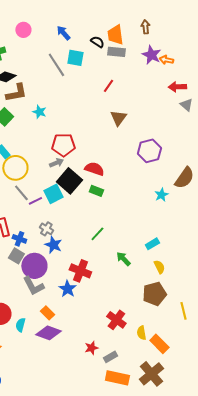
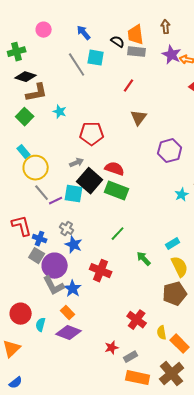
red pentagon: (63, 145) -> (92, 134), moved
green rectangle: (96, 191) -> (117, 191), size x1.6
cyan square: (53, 194) -> (74, 194), turned 36
yellow semicircle: (159, 267) -> (180, 267), size x1.5
blue star: (67, 289) -> (73, 289), moved

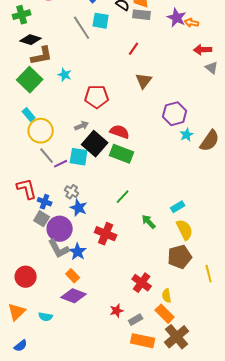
green square: (25, 117) -> (30, 80), size x1.4
cyan star: (182, 195) -> (187, 135), moved
cyan semicircle: (41, 325) -> (46, 317), moved, turned -96
orange rectangle: (180, 344) -> (165, 314), moved

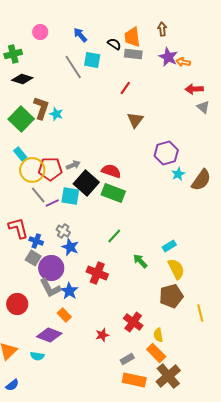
brown L-shape: (42, 56) -> (41, 108), moved, turned -60
red pentagon: (97, 97) -> (50, 169), moved
red circle: (26, 277) -> (17, 304), moved
purple diamond: (74, 296) -> (49, 335), moved
red star: (117, 311) -> (102, 335), moved

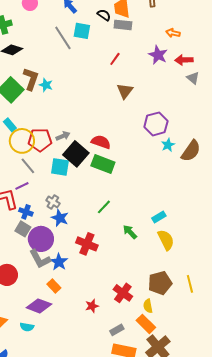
purple star: (168, 57) -> (158, 55), moved
purple line: (52, 203) -> (22, 186), moved
brown pentagon: (171, 296) -> (160, 283), moved

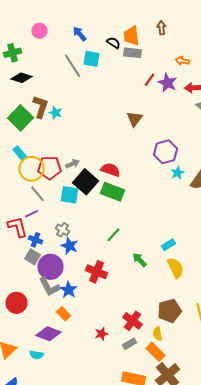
red line: (115, 59) -> (150, 80), moved
gray rectangle: (117, 330) -> (130, 344), moved

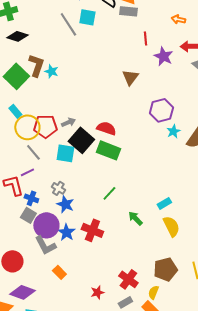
red line: (150, 80) -> (145, 38), turned -40
purple star: (168, 83) -> (163, 56), moved
blue star: (68, 290) -> (66, 232), moved
purple diamond: (48, 334) -> (22, 292), moved
yellow semicircle: (158, 334) -> (153, 292), turned 32

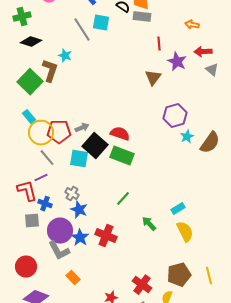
cyan star: (51, 71) -> (65, 56), moved
brown triangle: (130, 77) -> (153, 78), moved
gray square: (28, 215) -> (32, 221), moved, turned -35

